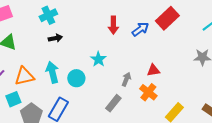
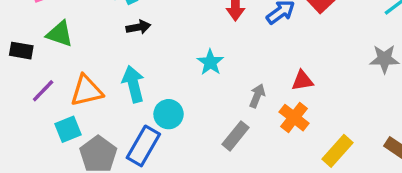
cyan circle: (76, 78) -> (169, 114), moved

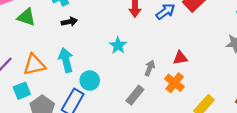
green triangle: (60, 34) -> (26, 17), moved

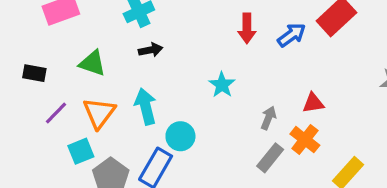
green triangle: (26, 17) -> (92, 63), moved
orange triangle: (34, 65) -> (99, 113), turned -40
gray rectangle: (135, 95) -> (270, 158), moved

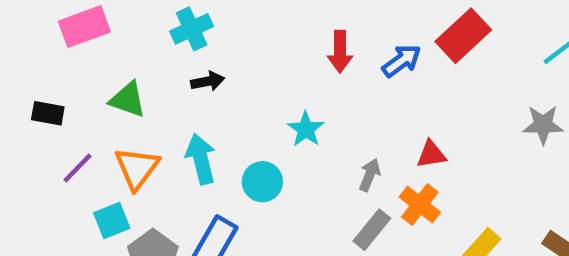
cyan circle: (180, 136) -> (262, 182), moved

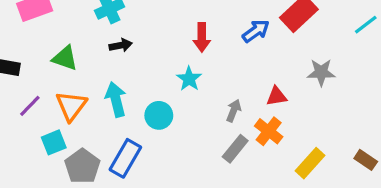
red arrow: (340, 52) -> (202, 37), moved
gray star: (543, 125) -> (321, 72), moved

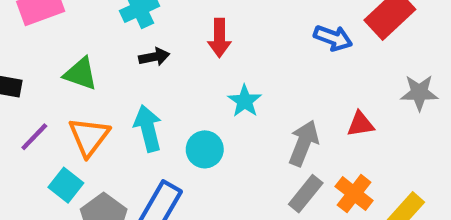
blue arrow: (256, 31) -> (333, 38), turned 56
red arrow: (202, 37) -> (219, 38), moved
gray arrow: (234, 111) -> (304, 143), size x1.5
orange cross: (269, 131) -> (354, 194), moved
cyan square: (54, 142) -> (66, 185), turned -30

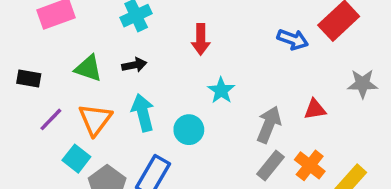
black arrow: (154, 57) -> (134, 65), moved

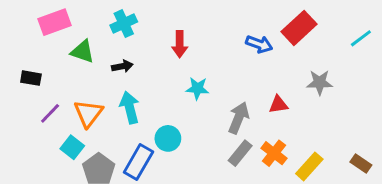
green triangle: (88, 68) -> (82, 52), moved
cyan star: (221, 90) -> (197, 88), turned -30
cyan circle: (189, 130) -> (168, 138), moved

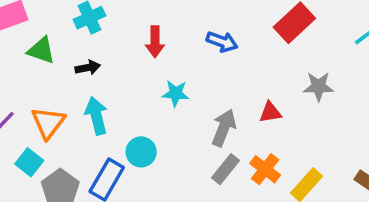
blue arrow: (259, 44) -> (222, 42), moved

